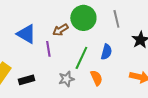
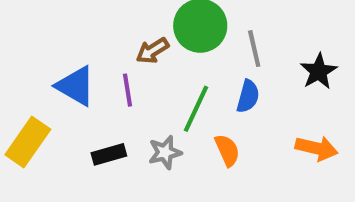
gray line: (116, 19) -> (254, 49), moved
blue triangle: (26, 34) -> (76, 86), moved
black rectangle: (26, 80) -> (109, 154), moved

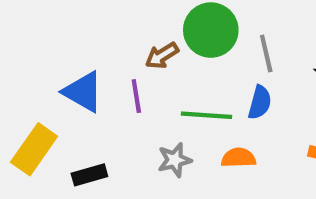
green line: (196, 109) -> (207, 115), turned 69
orange semicircle: (227, 150) -> (238, 158), turned -68
black rectangle: (109, 154) -> (89, 175), moved

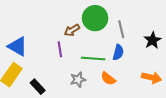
blue triangle: (83, 92) -> (17, 46), moved
orange semicircle: (238, 158) -> (108, 79), turned -140
black rectangle: (89, 175) -> (38, 87), turned 63

